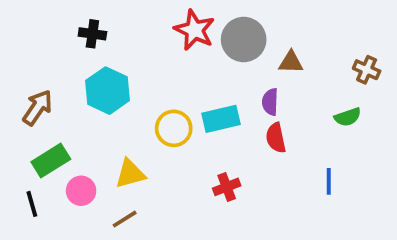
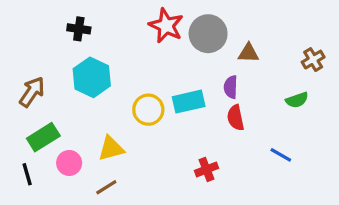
brown cross: (367, 70) -> (313, 60), turned 35
blue line: (329, 181) -> (281, 155), turned -60
red cross: (227, 187) -> (206, 169), moved

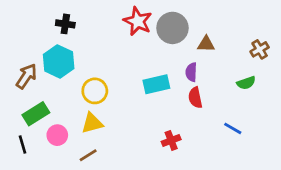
cyan hexagon: (92, 77) -> (59, 61), moved
yellow circle: (148, 110) -> (95, 91), moved

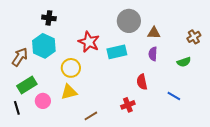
red star: (138, 21) -> (89, 42), moved
purple semicircle: (191, 72) -> (153, 54), moved
cyan rectangle: (156, 84) -> (117, 52), moved
red semicircle: (195, 98) -> (142, 82), moved
brown line: (88, 155) -> (91, 116), moved

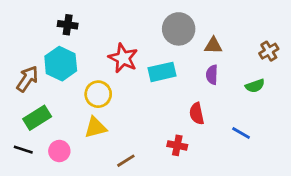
pink circle: (43, 101) -> (59, 151), moved
red cross: (128, 105) -> (177, 145), turned 32
black line: (17, 108) -> (23, 150), turned -56

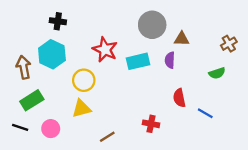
purple semicircle: (212, 75) -> (170, 60), moved
brown arrow: (27, 79) -> (24, 67), turned -45
red semicircle: (197, 114) -> (179, 98), moved

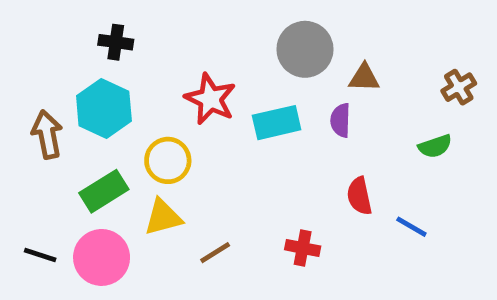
green rectangle: (32, 100) -> (104, 191), moved
pink circle: (51, 129) -> (102, 257), size x1.5
brown line: (107, 137) -> (215, 253), moved

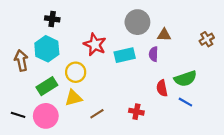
green semicircle: (435, 146) -> (185, 79), moved, size x1.5

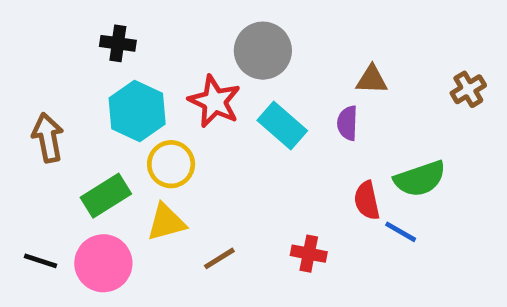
gray circle: (137, 22) -> (263, 51), moved
cyan hexagon: (47, 49) -> (137, 111), moved
cyan rectangle: (125, 55) -> (282, 126), turned 54
blue line: (185, 102) -> (401, 232), moved

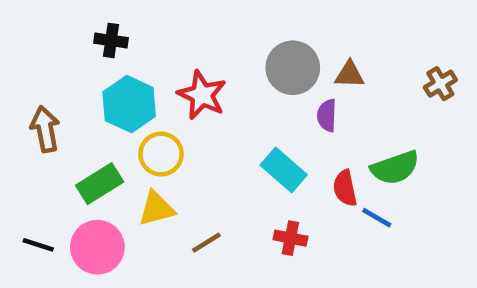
gray circle: (263, 51) -> (293, 68), moved
cyan rectangle: (282, 126) -> (284, 170), moved

